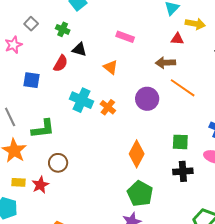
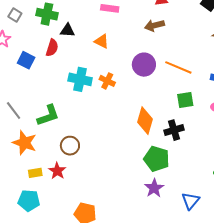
green cross: (63, 29) -> (47, 14), size x1.5
blue square: (32, 80) -> (26, 60), moved, turned 30
orange line: (183, 88) -> (178, 67), moved
black cross: (183, 171) -> (174, 130), moved

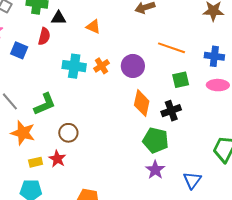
purple circle: (144, 65) -> (133, 66), moved
orange cross: (107, 81) -> (101, 66), turned 35

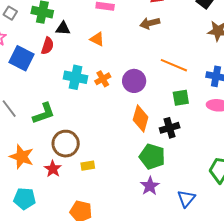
blue square: (19, 50) -> (22, 58), size x1.4
orange star: (23, 133) -> (22, 157), moved
brown circle: (68, 133) -> (66, 144), size x1.4
yellow rectangle: (36, 162) -> (88, 166), moved

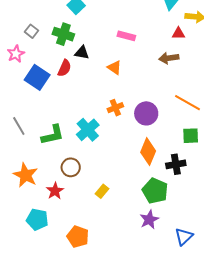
cyan cross: (76, 77) -> (88, 130), moved, turned 30
brown circle: (66, 144) -> (71, 167), size x0.7
yellow rectangle: (88, 166) -> (102, 191), moved, turned -48
cyan pentagon: (24, 199) -> (37, 219), moved

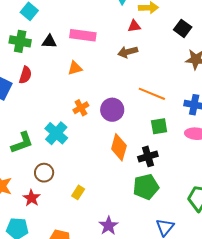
pink rectangle: (126, 36) -> (83, 35), size x1.4
black triangle: (82, 53) -> (49, 42), moved
orange triangle: (114, 68) -> (75, 68), turned -42
green pentagon: (155, 191) -> (146, 187), moved, turned -30
purple star: (149, 220) -> (109, 226), moved

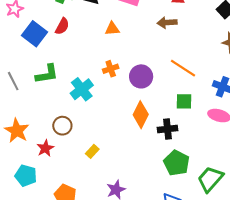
green L-shape: (22, 143) -> (47, 74), moved
green pentagon: (146, 187) -> (177, 163), moved, turned 30

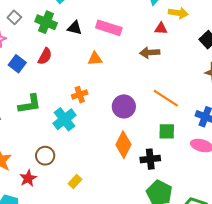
blue square: (34, 34) -> (17, 64), size x0.7
orange cross: (111, 69) -> (80, 95), moved

